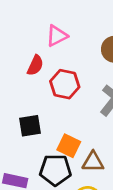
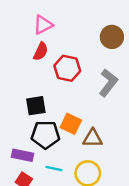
pink triangle: (57, 36) -> (43, 25), moved
black pentagon: (55, 170) -> (46, 135), moved

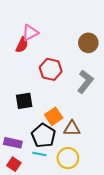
red semicircle: (41, 51) -> (22, 45), moved
orange square: (71, 124) -> (54, 116), turned 30
black pentagon: (46, 135) -> (43, 136), moved, turned 30

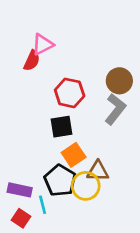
brown circle: (88, 43) -> (119, 81), moved
black square: (24, 101) -> (61, 127), moved
cyan line: (39, 154) -> (43, 205), moved, turned 64
yellow circle: (68, 158) -> (86, 186), moved

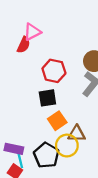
black pentagon: (60, 180) -> (46, 155), moved
cyan line: (43, 205) -> (20, 161), moved

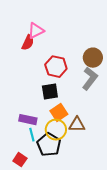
yellow circle: (67, 146) -> (56, 130), moved
purple rectangle: (14, 149) -> (28, 120), moved
cyan line: (20, 161) -> (32, 135), moved

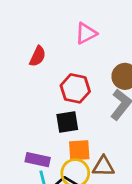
pink triangle: (36, 31) -> (86, 33), moved
orange square: (59, 113) -> (79, 150), turned 30

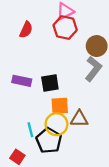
red hexagon: (75, 88) -> (65, 28), moved
purple rectangle: (38, 160) -> (22, 81), moved

